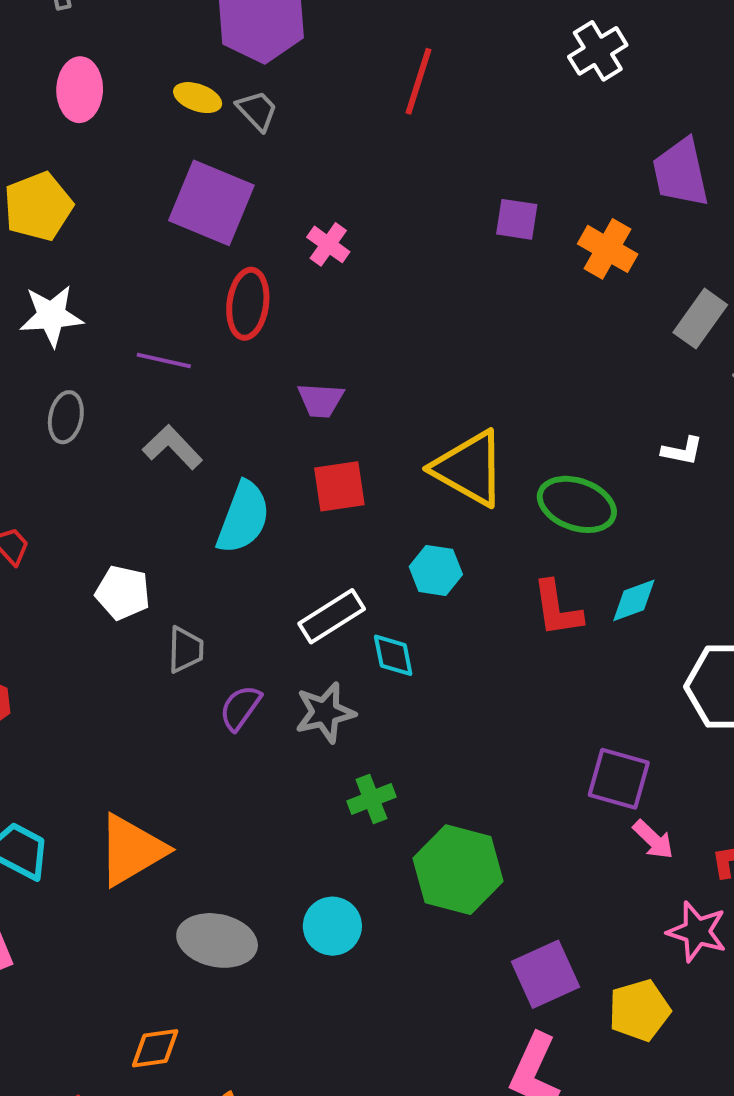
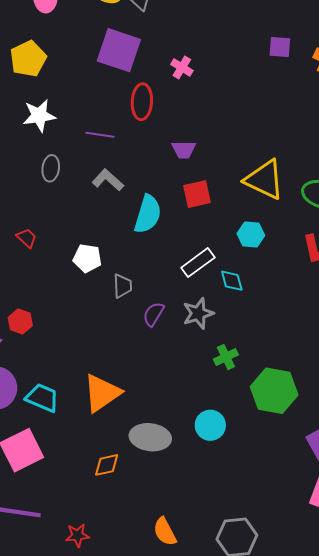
orange diamond: (155, 1048) -> (107, 465), moved

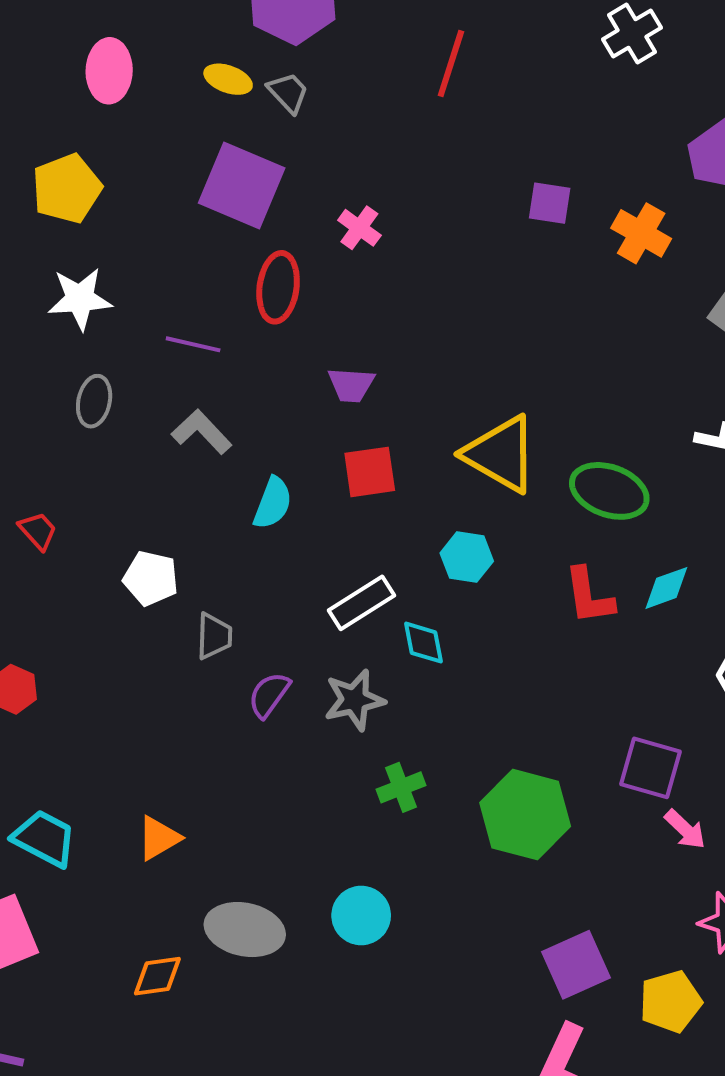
cyan semicircle: (148, 214) -> (273, 503), size x0.7
green hexagon: (274, 391) -> (525, 815), moved
orange triangle: (102, 393) -> (159, 838), size x0.6

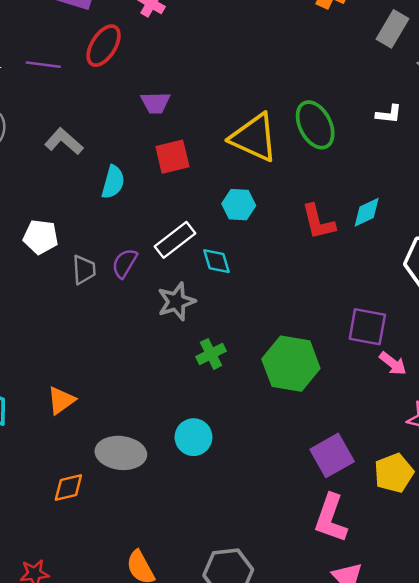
red ellipse: (278, 287) -> (104, 46), turned 30
purple line: (193, 344) -> (43, 65), moved
green ellipse: (609, 491) -> (315, 125), moved, turned 48
purple semicircle: (269, 695) -> (125, 263), moved

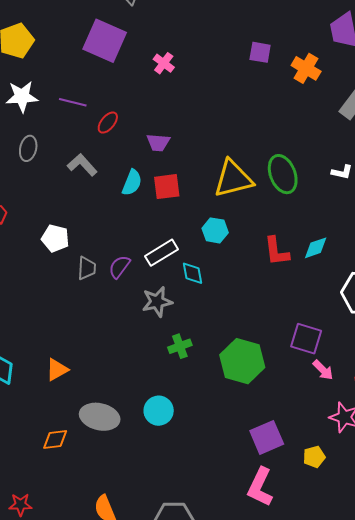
red ellipse: (104, 46) -> (108, 123), moved, size x0.7
yellow triangle: (254, 138) -> (233, 179), turned -45
cyan semicircle: (113, 182) -> (132, 183), moved
yellow pentagon: (394, 473) -> (314, 457), size x0.7

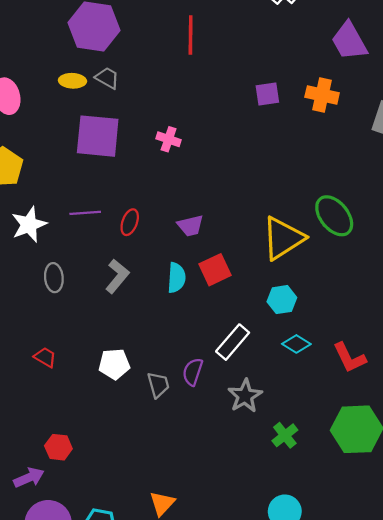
gray L-shape: (82, 165) -> (117, 276), turned 100
red L-shape: (276, 251) -> (349, 358), moved
cyan diamond: (192, 273) -> (296, 344), moved, turned -30

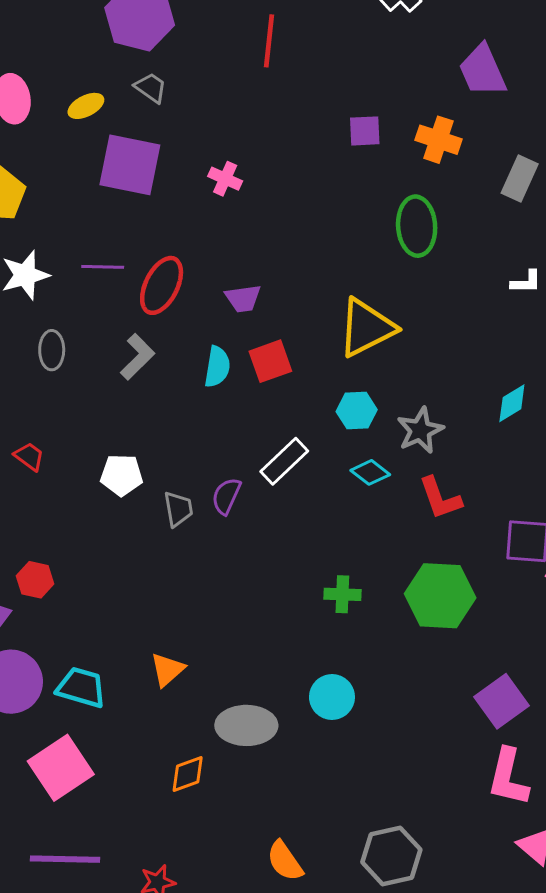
yellow ellipse: (72, 81) -> (86, 106), moved, turned -35
green ellipse: (334, 216) -> (417, 226), moved, turned 30
red ellipse: (130, 222) -> (162, 285), size x1.6
gray star: (245, 396) -> (420, 430), moved
green cross: (285, 435) -> (342, 594), turned 35

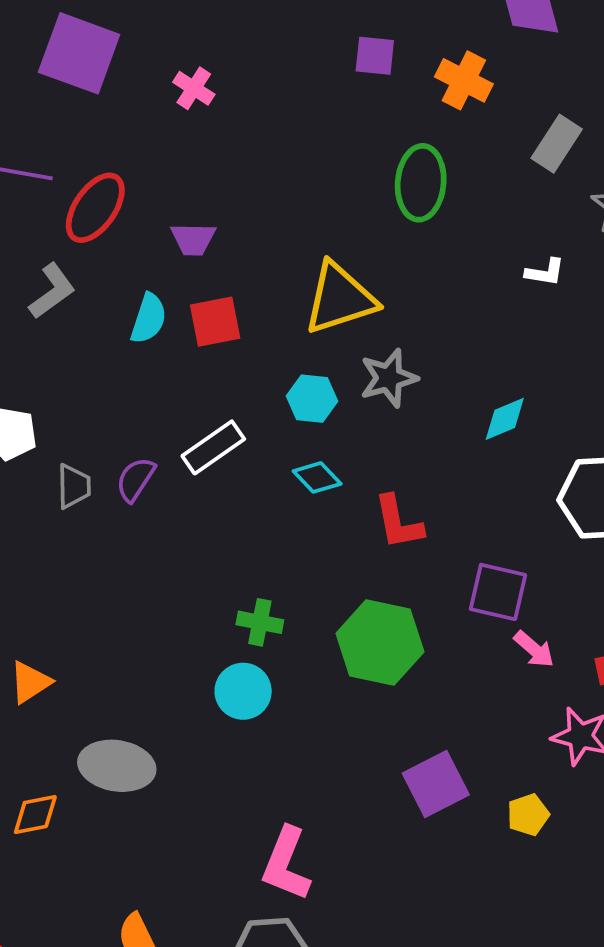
gray star: (420, 430) -> (389, 378), moved
cyan circle: (332, 697) -> (243, 691), moved
pink L-shape: (508, 777) -> (286, 864), moved

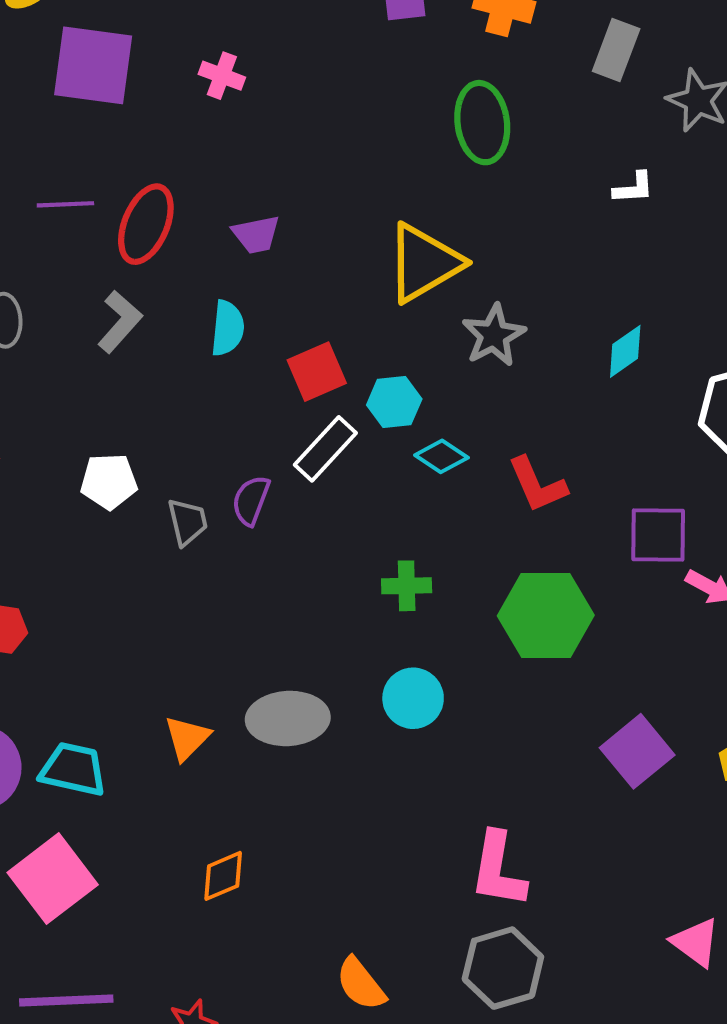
red square: (215, 322) -> (317, 372), moved
cyan hexagon: (312, 399) -> (394, 402), moved
green cross: (260, 622) -> (407, 586), moved
gray ellipse: (117, 766) -> (288, 718), moved

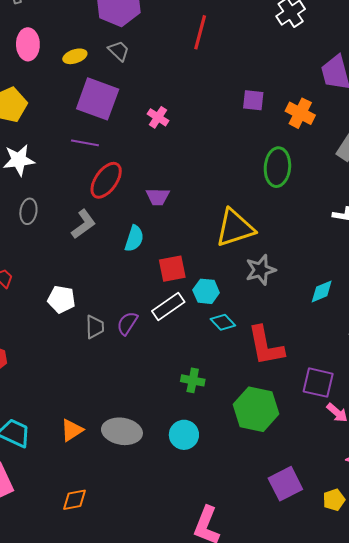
purple line: (65, 204) -> (85, 143), moved
red L-shape: (537, 485) -> (266, 346), size x1.4

